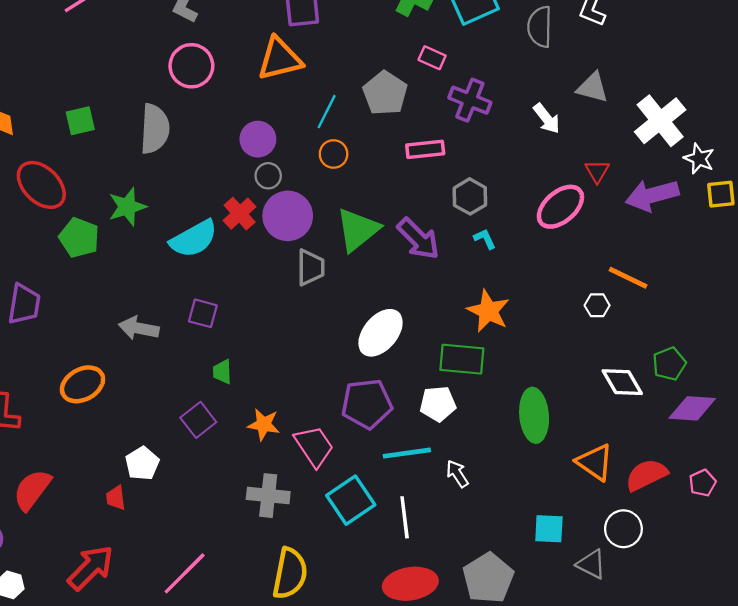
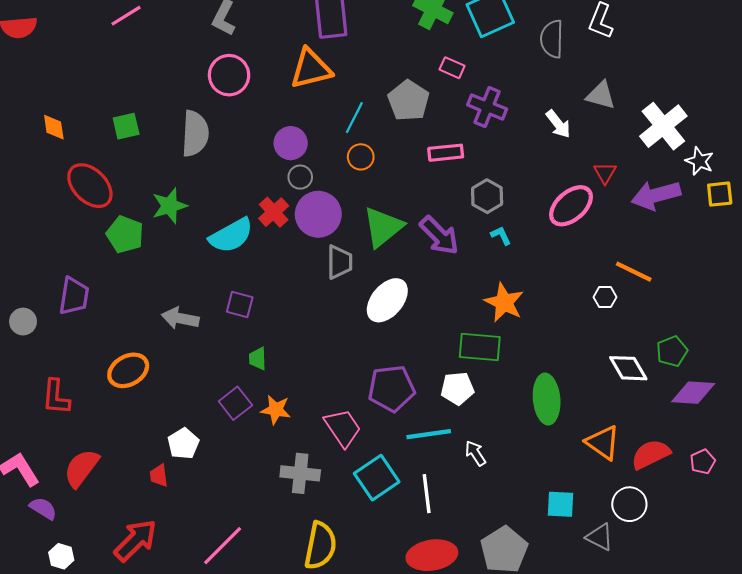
white ellipse: (381, 333) -> (387, 300), moved
orange star: (264, 424) -> (276, 410), moved

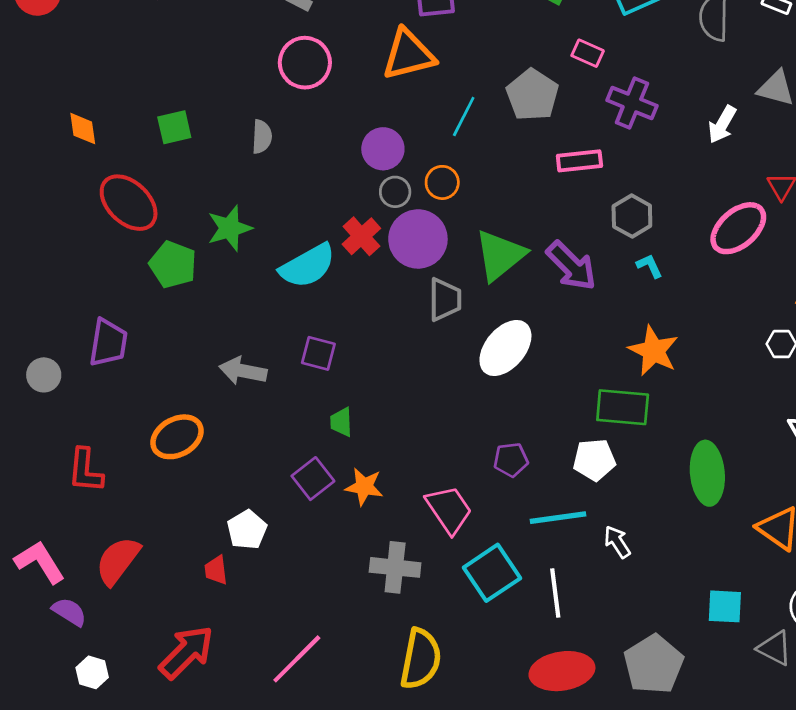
white arrow: (558, 124) -> (722, 125), turned 68
gray semicircle: (195, 134) -> (262, 137), size x0.6
orange circle: (361, 157) -> (442, 182), moved
purple pentagon: (392, 388) -> (511, 460), size x0.6

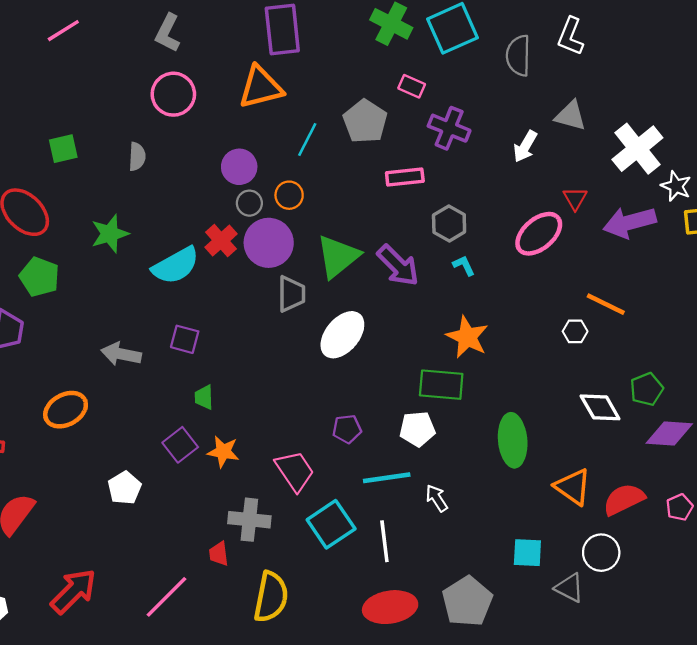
green pentagon: (173, 265) -> (39, 277), moved
red trapezoid: (216, 570) -> (219, 554), moved

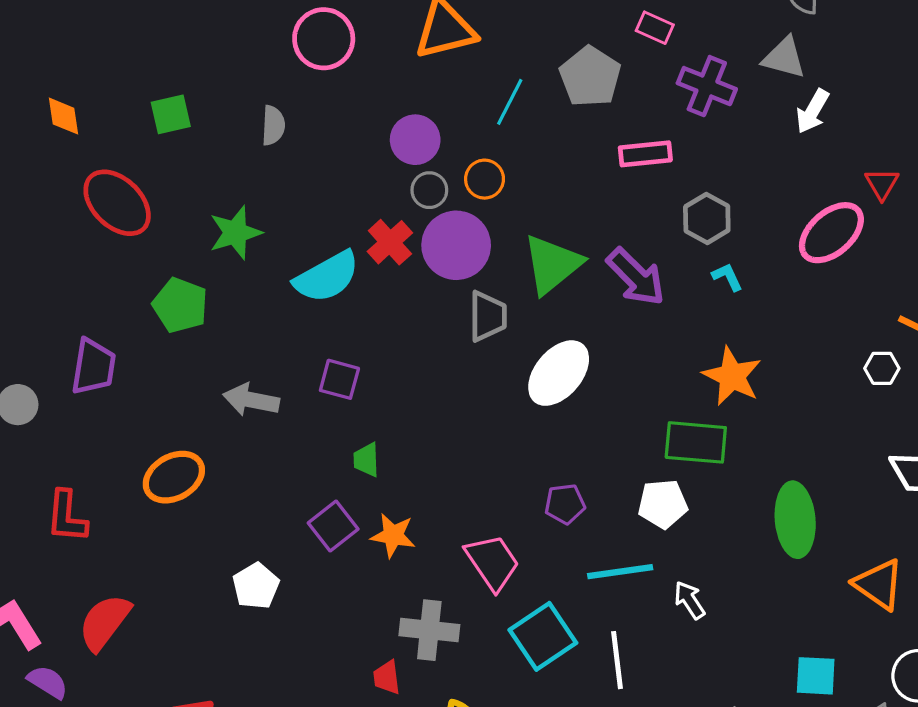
gray triangle: (571, 116) -> (784, 58), moved
green pentagon: (39, 277) -> (180, 305), moved

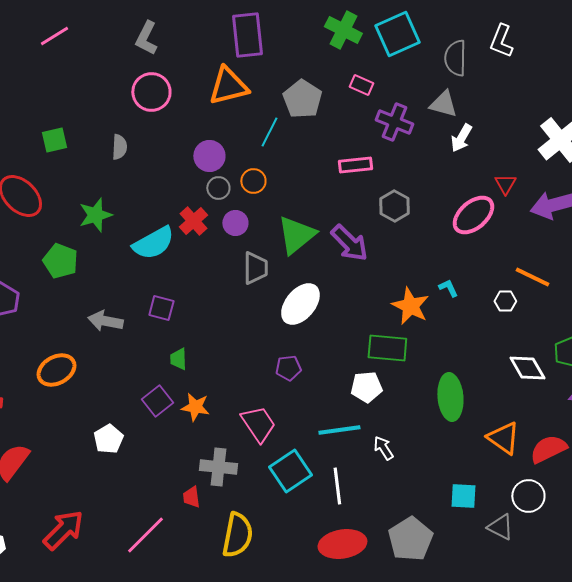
gray pentagon: (590, 77) -> (302, 99), moved
purple circle: (456, 245) -> (235, 223), size x0.6
cyan L-shape: (727, 277) -> (448, 288), moved
purple pentagon: (565, 504) -> (288, 368), moved

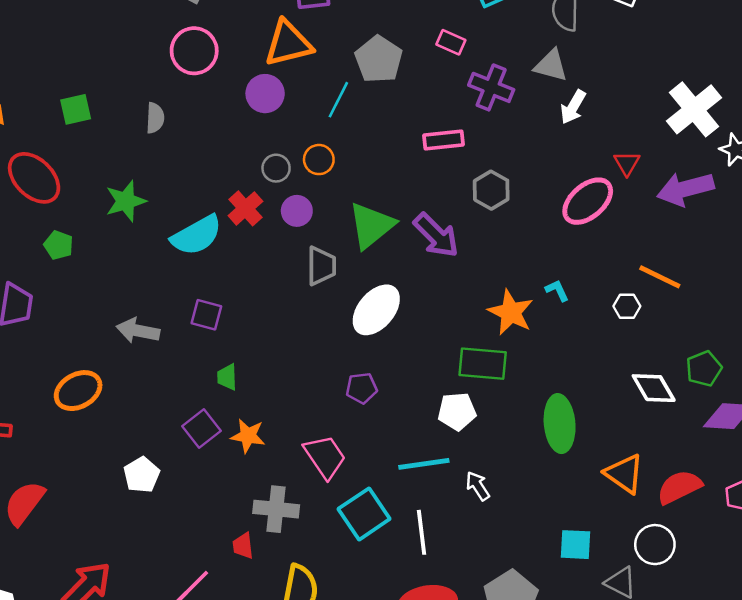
purple circle: (209, 156) -> (265, 94), moved
green pentagon: (60, 261) -> (58, 245), moved, size x0.7

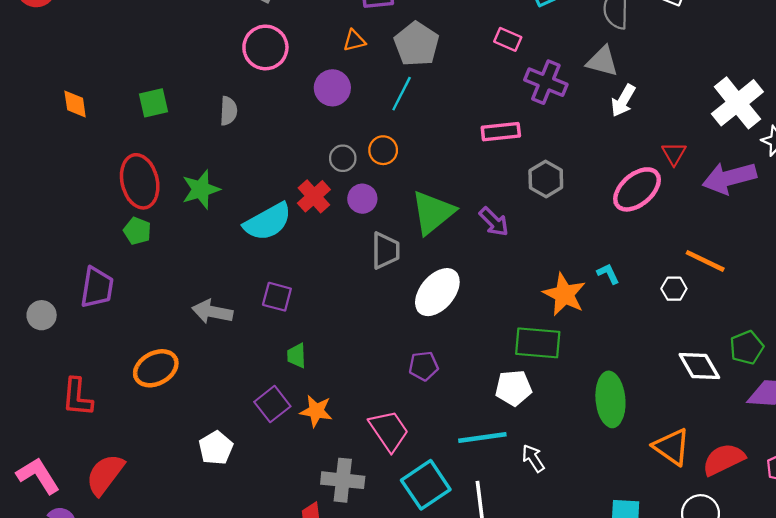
orange triangle: (288, 43) -> (354, 41), size x0.5
gray pentagon: (379, 59) -> (417, 44), moved
red ellipse: (34, 178) -> (140, 181), moved, turned 33
purple arrow: (436, 235) -> (494, 222), size x0.7

